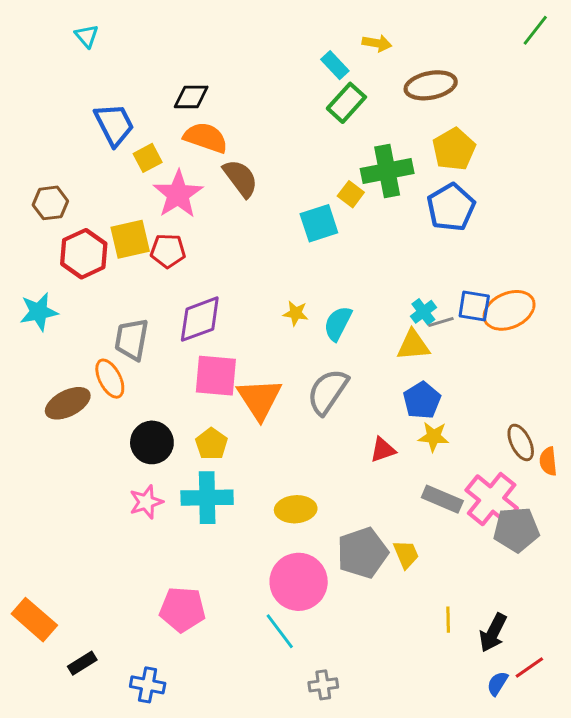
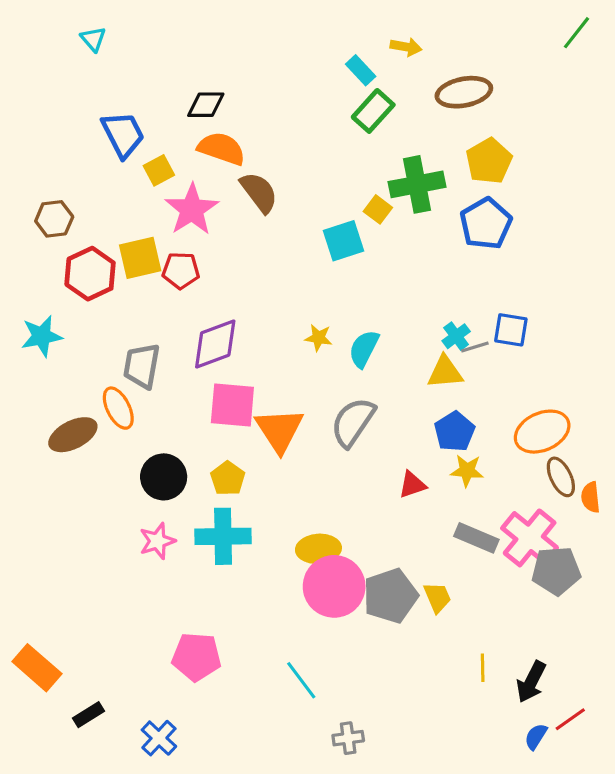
orange ellipse: (509, 310) -> (542, 432), moved
pink circle: (299, 582) -> (334, 586), moved
blue cross: (148, 685) -> (159, 738), turned 32

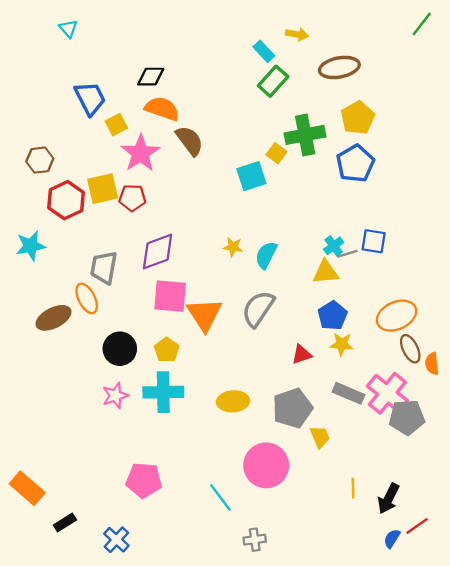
pink circle: (334, 586) -> (266, 465), moved
gray pentagon: (390, 596) -> (292, 408), moved

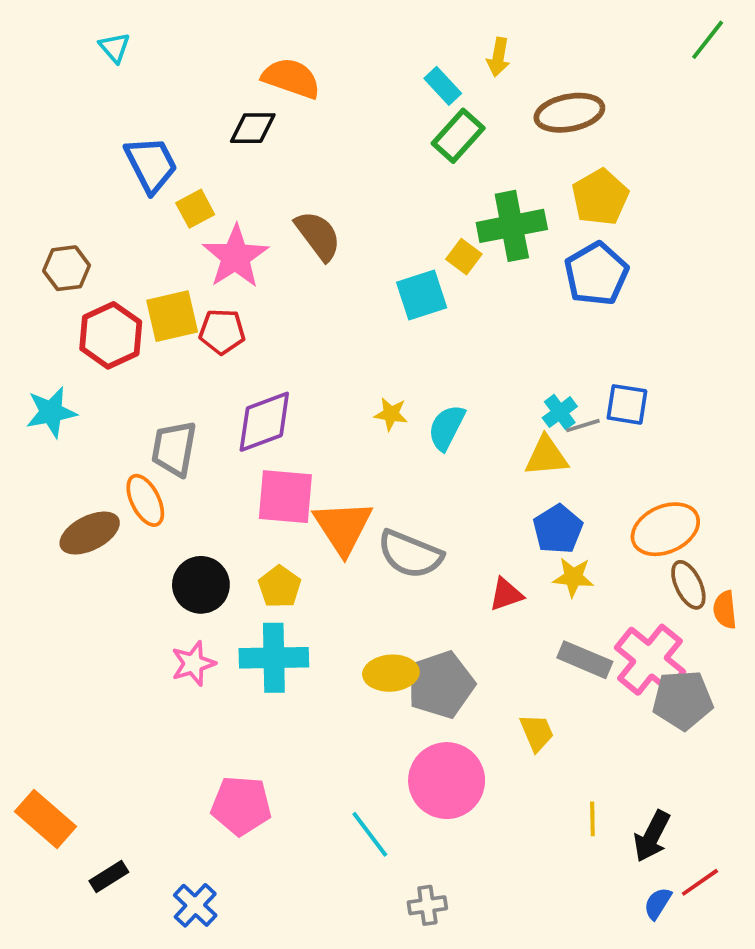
yellow arrow: (297, 34) -> (498, 57), turned 90
orange semicircle: (162, 109) -> (291, 78), moved
gray semicircle: (258, 309) -> (410, 554), moved, turned -102
gray pentagon: (292, 408) -> (441, 685), moved

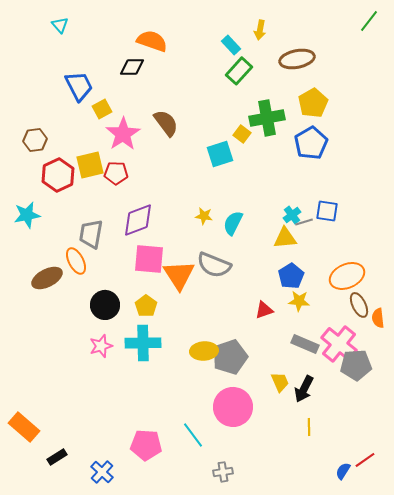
gray semicircle: (410, 554) -> (214, 265), moved
pink pentagon: (241, 806) -> (146, 445), moved
black arrow: (652, 836) -> (304, 389), moved

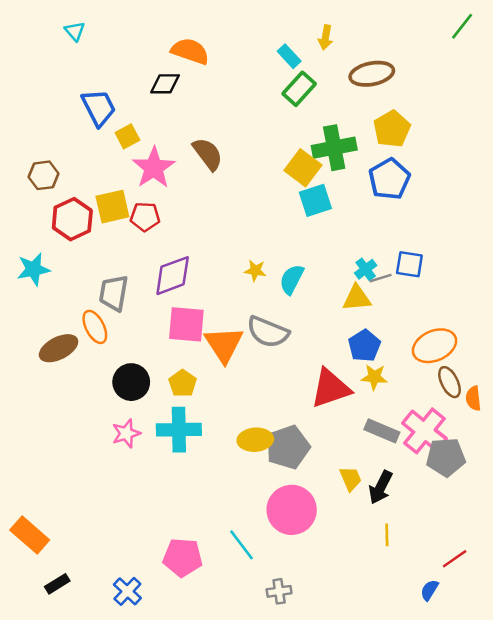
yellow square: (242, 134) -> (303, 168), size x1.6
cyan square: (220, 154) -> (315, 200), moved
red triangle: (264, 310) -> (330, 388), size x1.8
black rectangle: (57, 457) -> (57, 584), moved
red line: (365, 460) -> (455, 559), moved

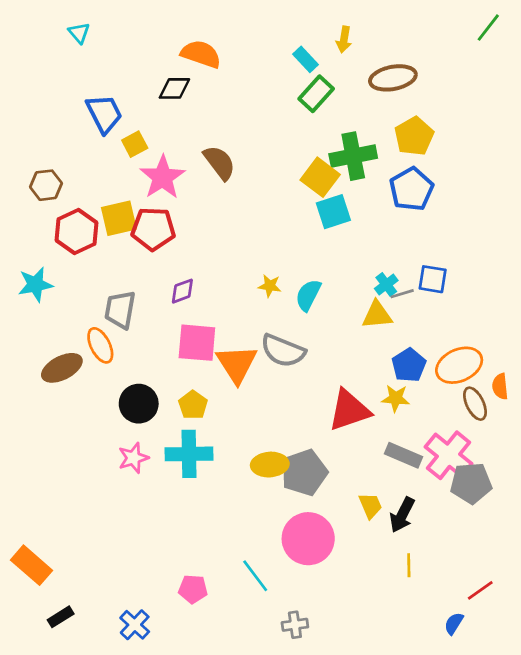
red pentagon: (145, 217) -> (153, 229), size x1.4
purple diamond: (173, 276) -> (182, 291), size x0.6
blue pentagon: (364, 346) -> (409, 365), moved
orange semicircle: (473, 398) -> (500, 386), moved
pink pentagon: (183, 557) -> (193, 589), size x0.7

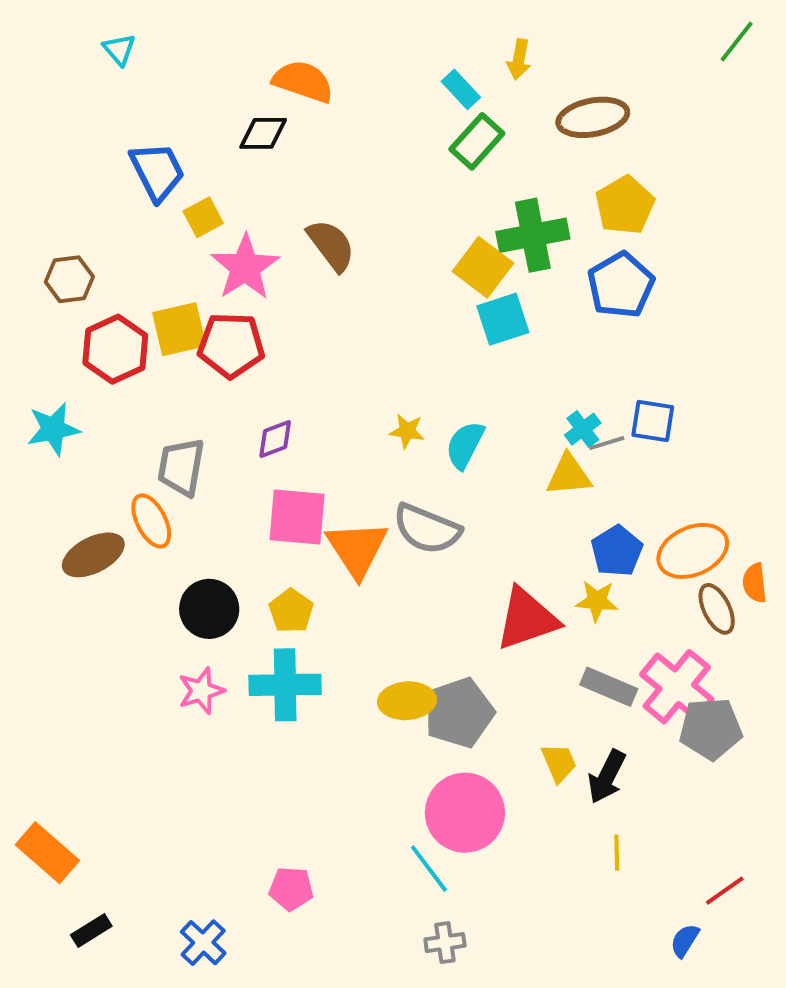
cyan line: (255, 576) -> (429, 869), moved

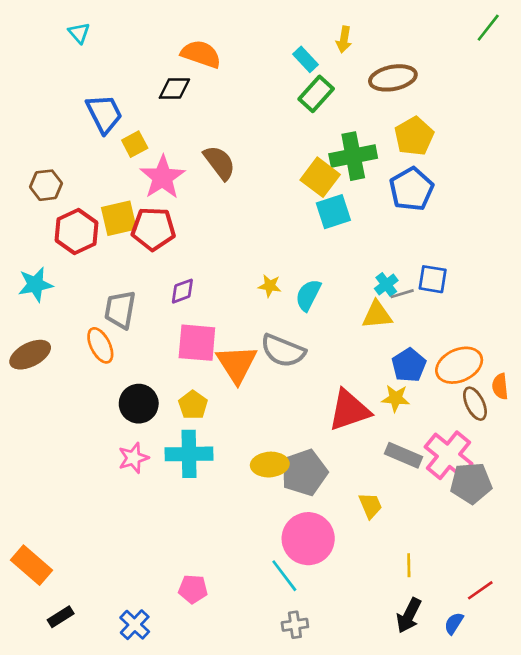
brown ellipse: (93, 555) -> (30, 355), moved
black arrow: (607, 777) -> (409, 615), moved

